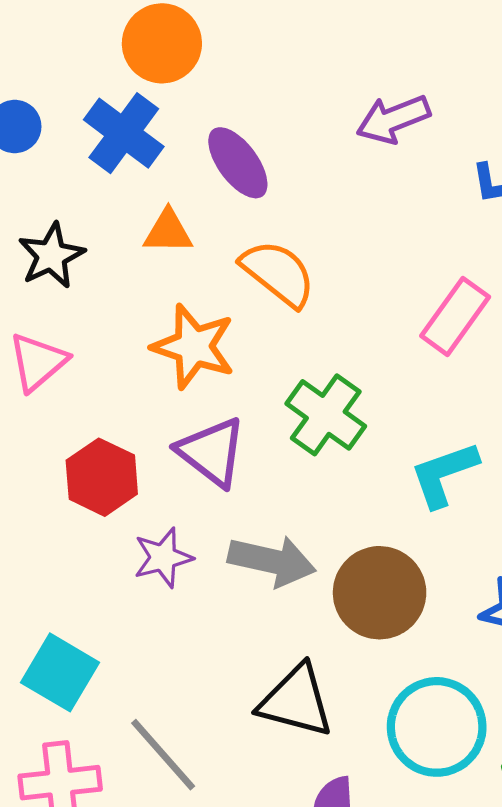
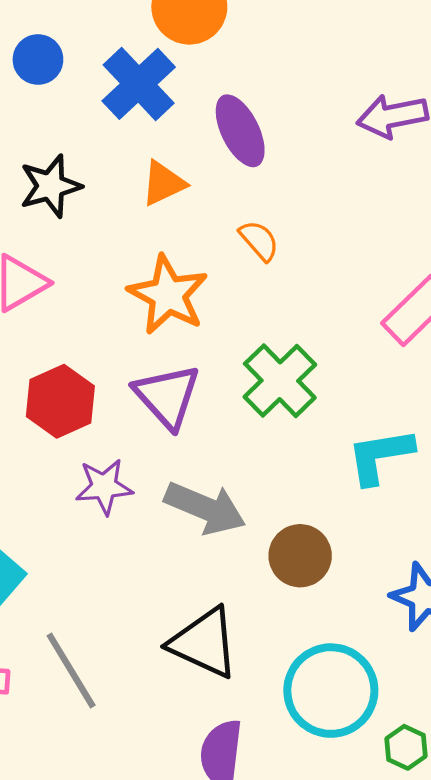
orange triangle: (168, 232) -> (163, 183), turned -36
orange semicircle: (278, 273) -> (259, 241), size x0.6
brown circle: (380, 593) -> (300, 556), size x0.7

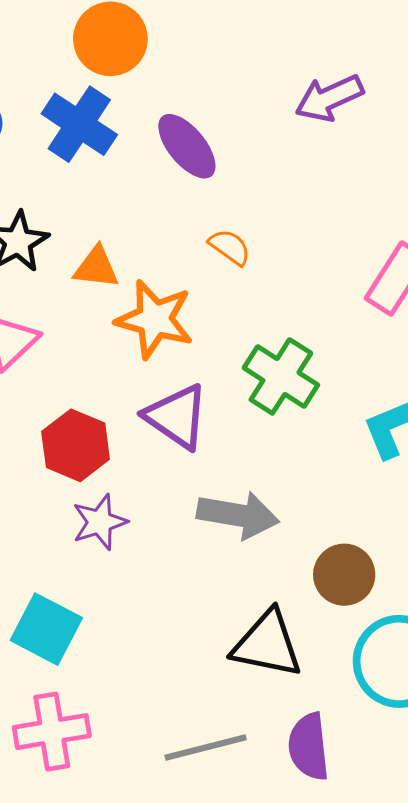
orange triangle: (163, 183) -> (96, 267), moved, turned 45
purple star: (104, 487) -> (100, 522), moved
brown circle: (300, 556) -> (344, 575), moved
gray line: (71, 670) -> (206, 748), moved, turned -60

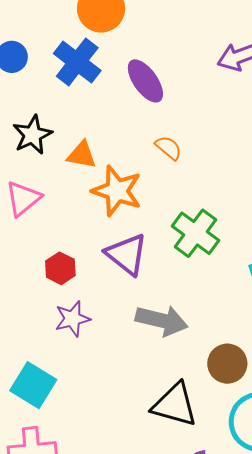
red hexagon: (76, 445) -> (60, 268), size x0.7

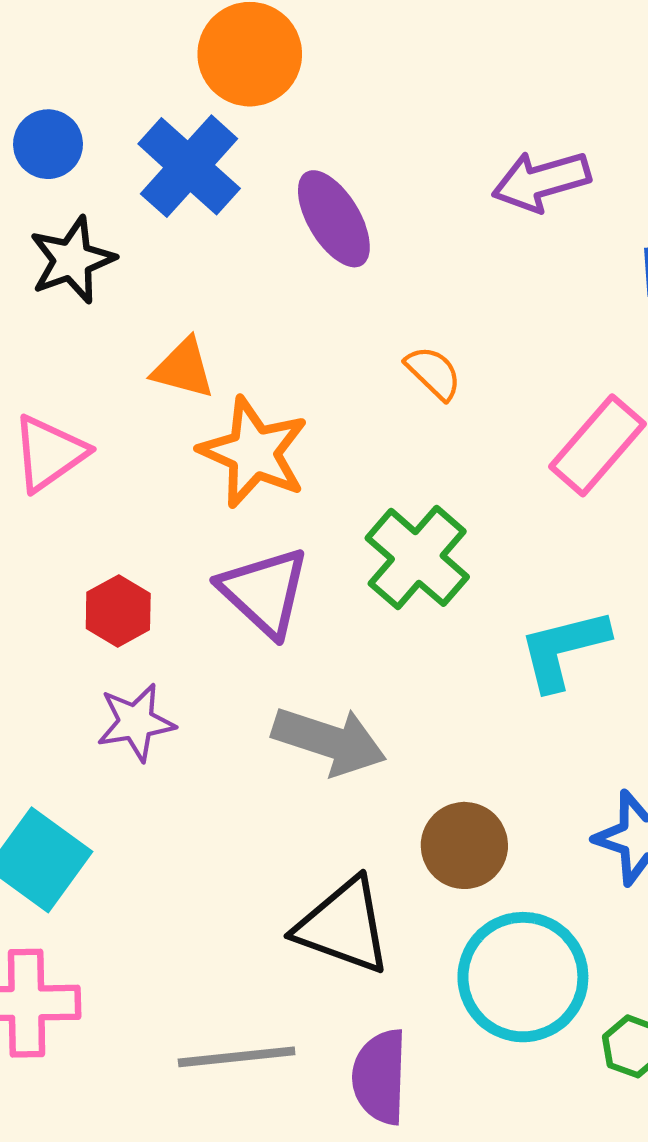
black star: (32, 135) -> (72, 260), moved
orange semicircle: (168, 148) -> (433, 373), moved

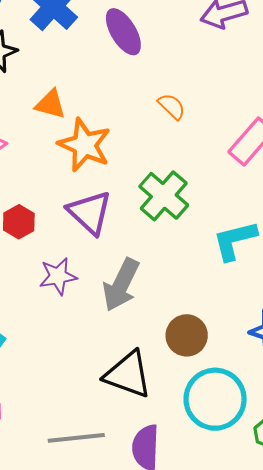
purple star: (136, 722) -> (58, 276), moved
gray arrow: (329, 741) -> (121, 285), turned 98

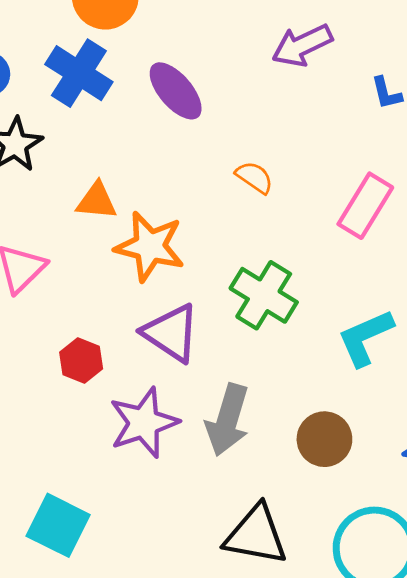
purple star: (58, 276) -> (144, 423), size x1.4
brown circle: (187, 335) -> (324, 439), moved

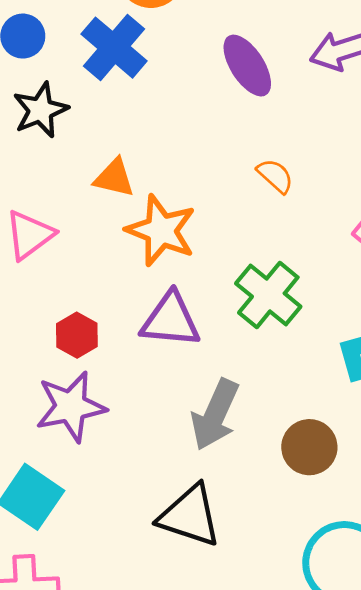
purple ellipse: (176, 91) -> (247, 66), moved
purple triangle: (171, 333) -> (171, 320), turned -36
purple star: (144, 423) -> (71, 407), moved
black triangle: (256, 535) -> (190, 516), moved

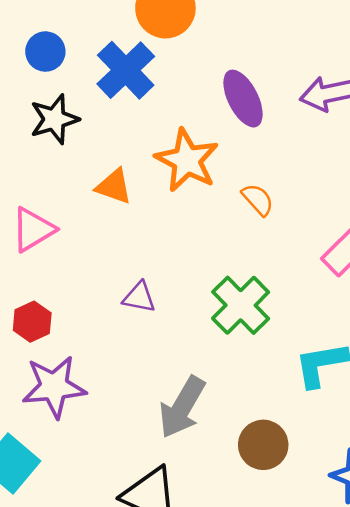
orange star: (161, 230) -> (187, 160), moved
purple triangle: (171, 320) -> (139, 297), moved, size x0.6
red hexagon: (77, 335) -> (32, 322), moved

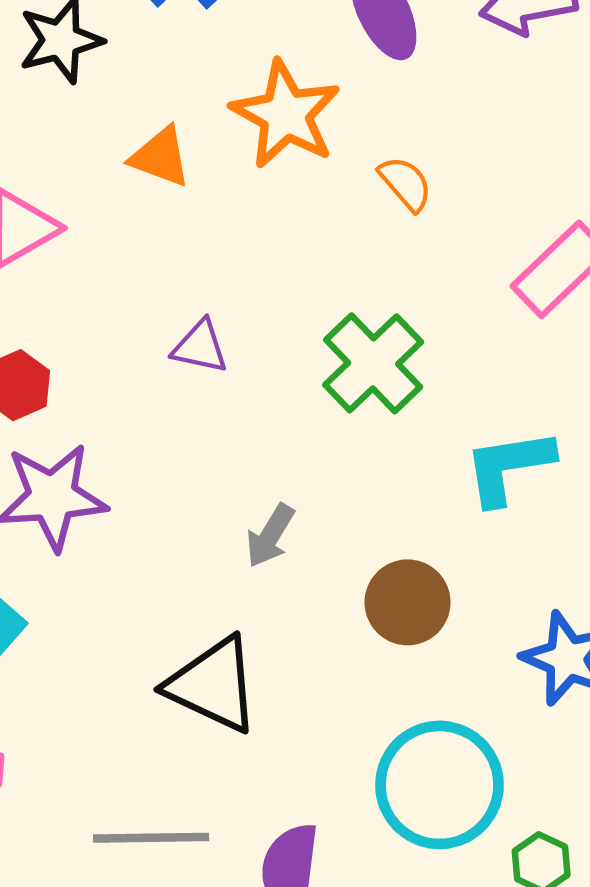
gray arrow: (182, 407) -> (270, 536), size x0.6

